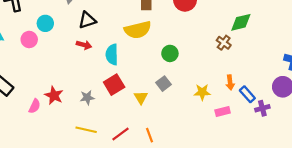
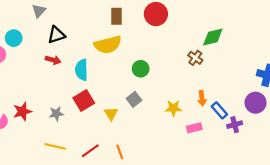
red star: (54, 95) -> (22, 111), turned 30

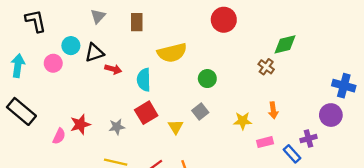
brown rectangle: (117, 16) -> (137, 22), moved
black triangle: (56, 35) -> (94, 53), moved
blue rectangle: (219, 110) -> (292, 154), moved

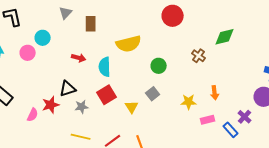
brown rectangle: (137, 22) -> (91, 24), moved
black triangle: (94, 53) -> (68, 89), moved
brown cross: (266, 67) -> (199, 56), moved
purple cross: (308, 139) -> (245, 117), turned -32

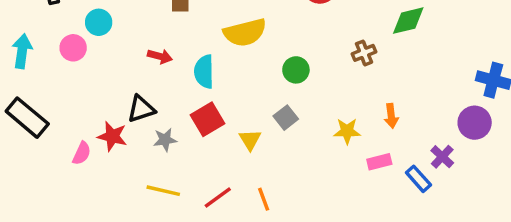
brown cross: (199, 56) -> (364, 53), turned 32
red star: (51, 105) -> (112, 136), turned 30

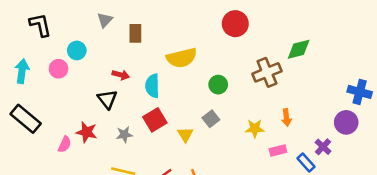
brown cross: (364, 53) -> (267, 72), size x1.6
black triangle: (141, 109) -> (107, 99), moved, turned -50

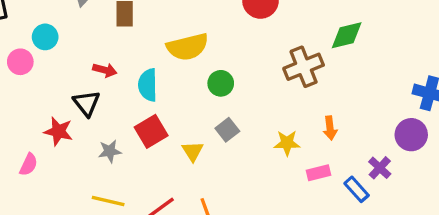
green circle: (218, 85) -> (221, 83), moved
red star: (87, 132) -> (58, 131), moved

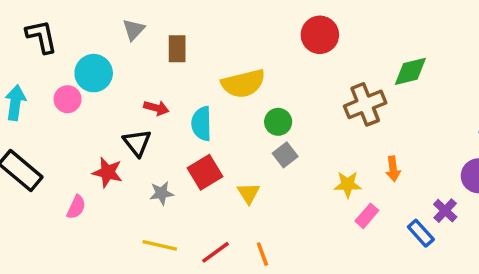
cyan circle: (45, 37) -> (94, 73), size x1.4
gray square: (227, 130) -> (285, 155), moved
pink rectangle: (318, 173) -> (367, 216), moved, turned -35

